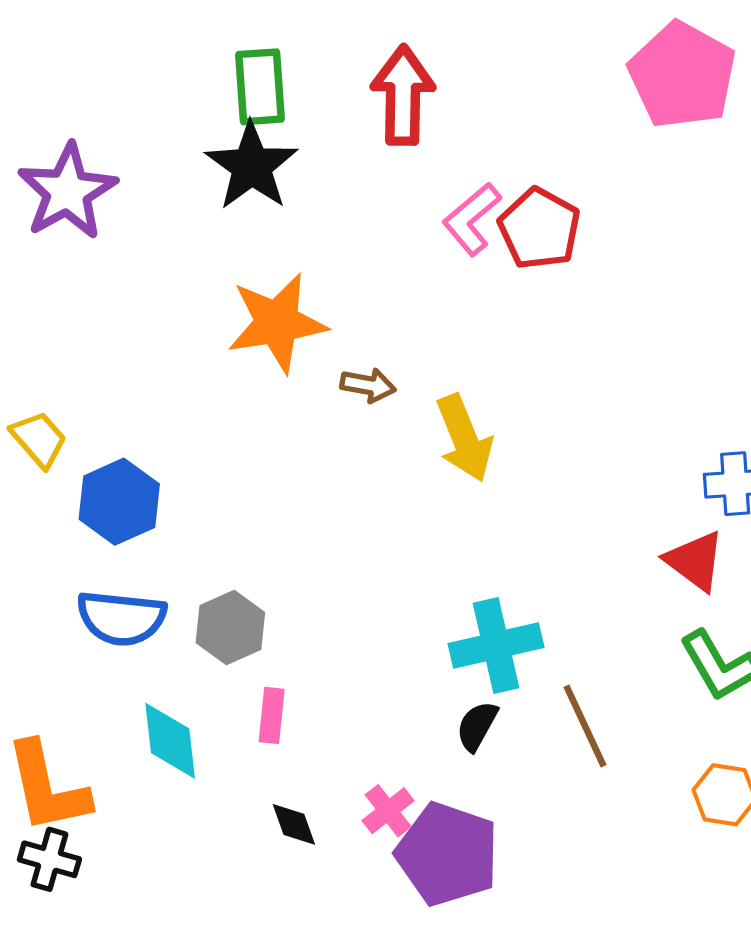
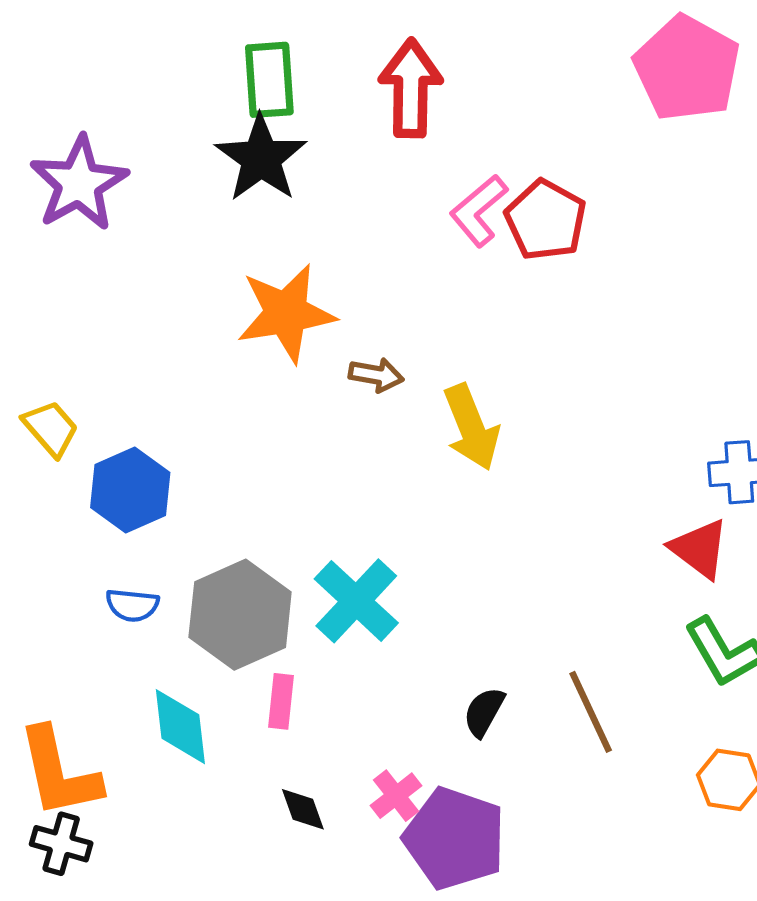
blue semicircle: (121, 618) -> (132, 605), size x0.6
gray hexagon: (230, 628) -> (240, 615), size x1.5
cyan cross: (496, 646) -> (356, 601), moved, turned -34

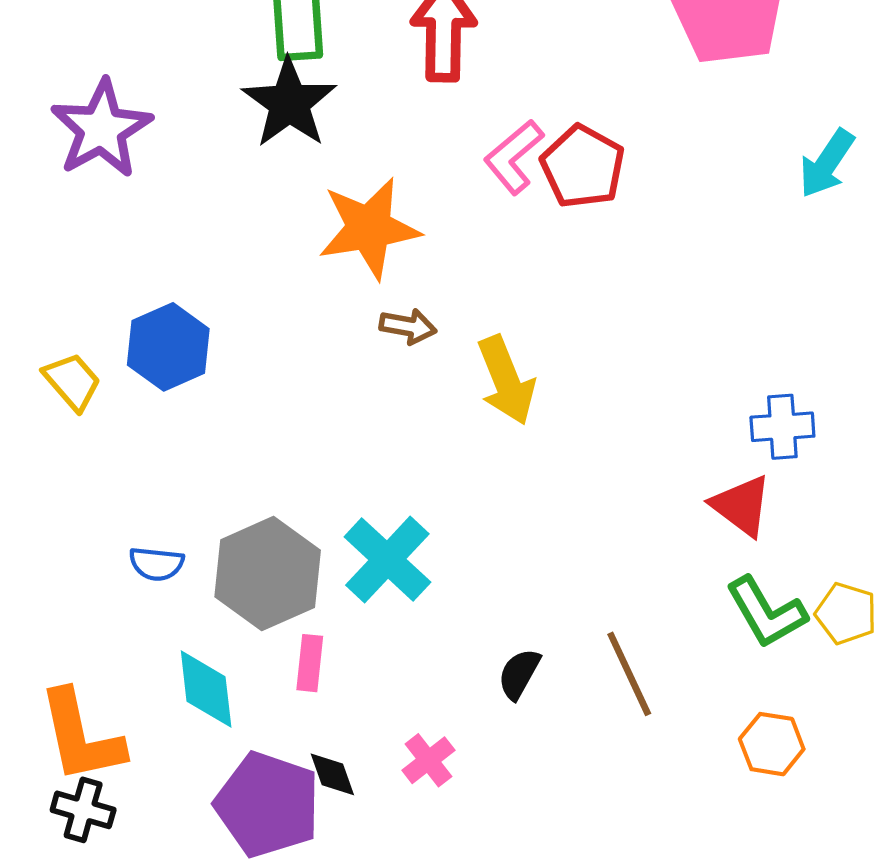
orange star: (286, 313) -> (369, 228), moved
blue hexagon: (130, 490) -> (168, 347), moved
purple pentagon: (455, 839) -> (268, 804), moved

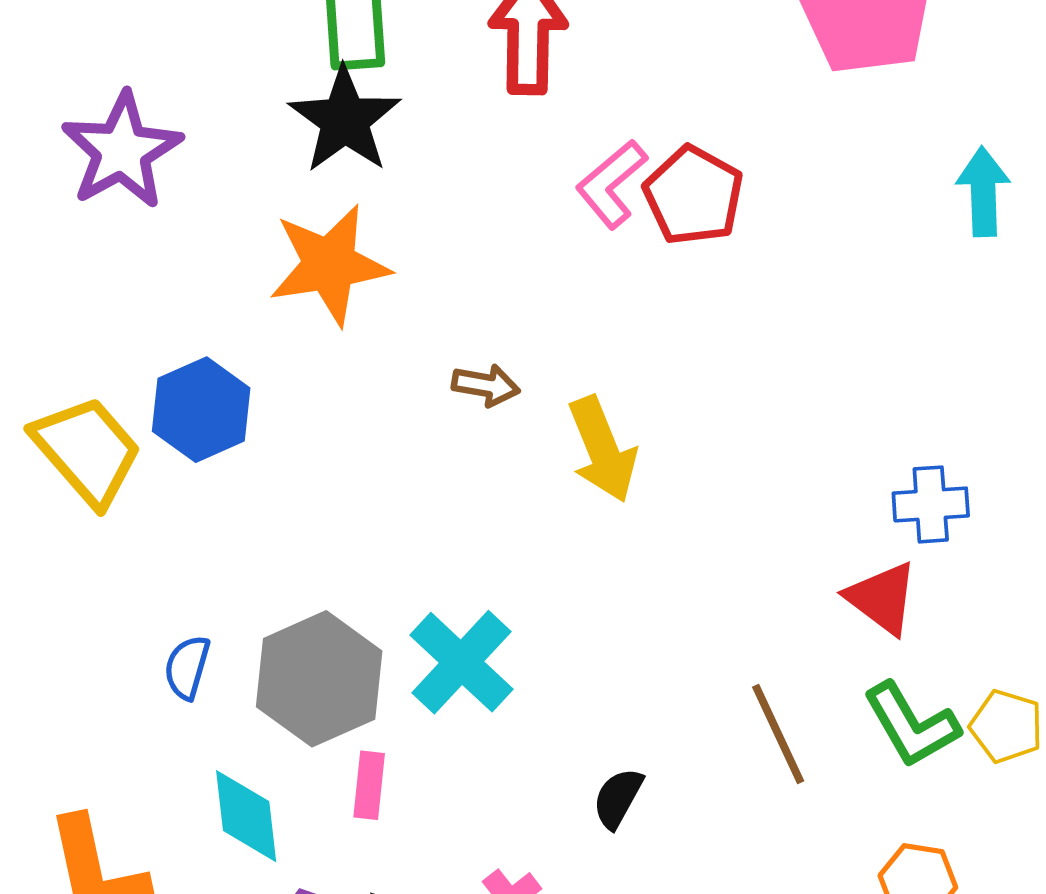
cyan arrow: (827, 163) -> (983, 192), turned 144
orange star: (369, 228) -> (329, 265), moved
yellow trapezoid: (72, 381) -> (87, 451), size x1.6
blue semicircle: (156, 564) -> (187, 667), turned 100
brown line: (629, 674) -> (778, 734), moved

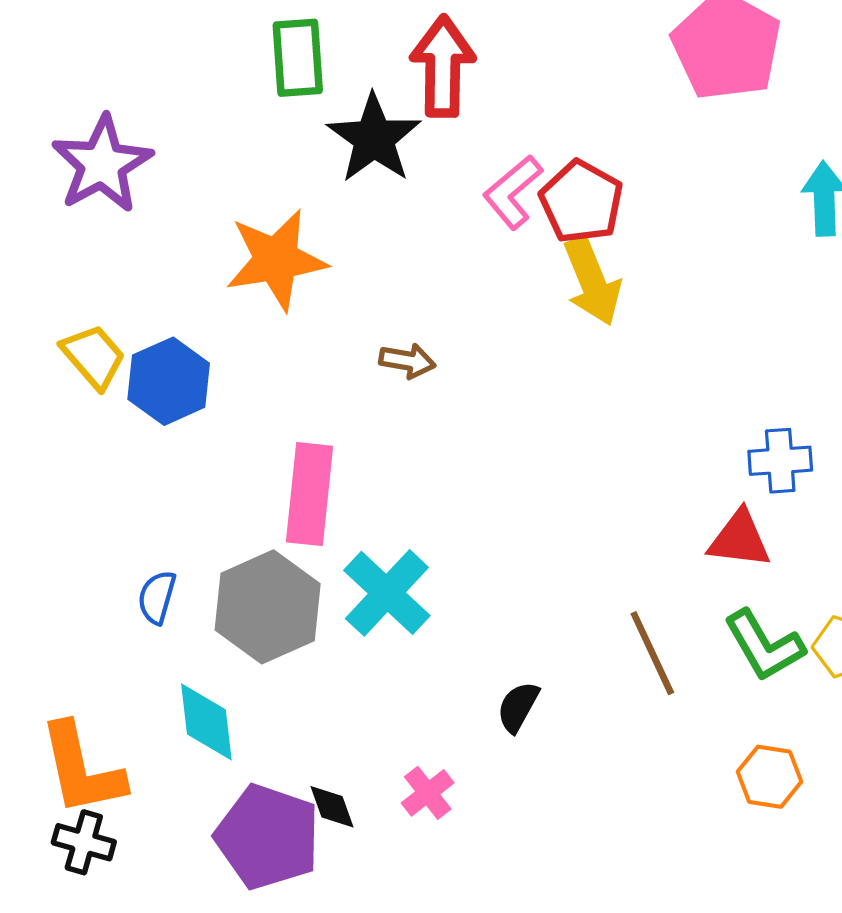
black star: (345, 120) -> (374, 138), moved
yellow arrow: (602, 449) -> (592, 281), moved
yellow trapezoid: (87, 451) -> (93, 356), moved, size x0.7
red triangle: (882, 598) -> (739, 539), turned -30
pink rectangle: (369, 785) -> (310, 494), moved, size x1.8

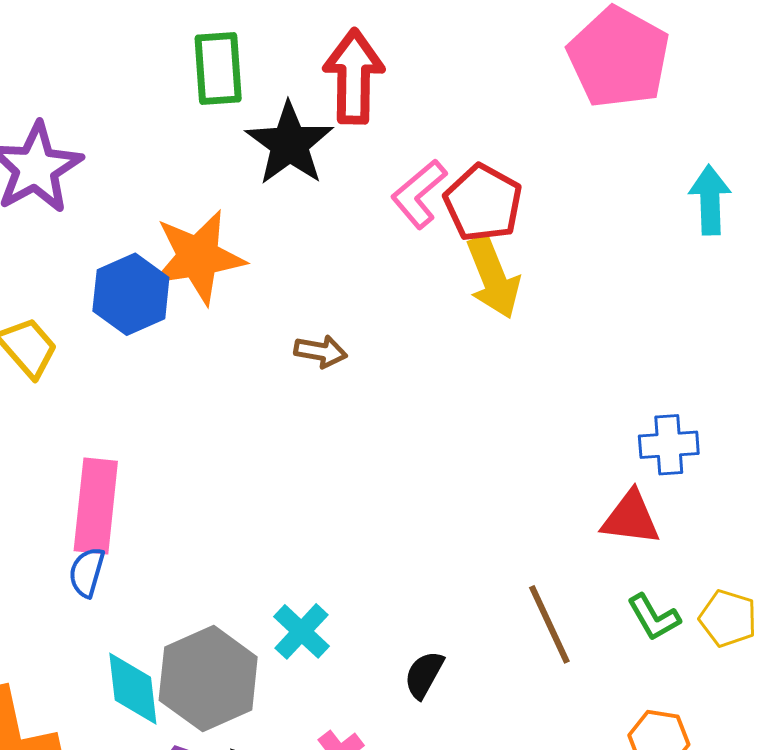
blue hexagon: (169, 381) -> (131, 294), moved
pink rectangle: (310, 494) -> (96, 506), moved
cyan cross: (387, 593) -> (302, 631), moved, size x0.7
gray hexagon: (268, 607) -> (208, 679), moved
green L-shape: (764, 646) -> (654, 617), size x0.7

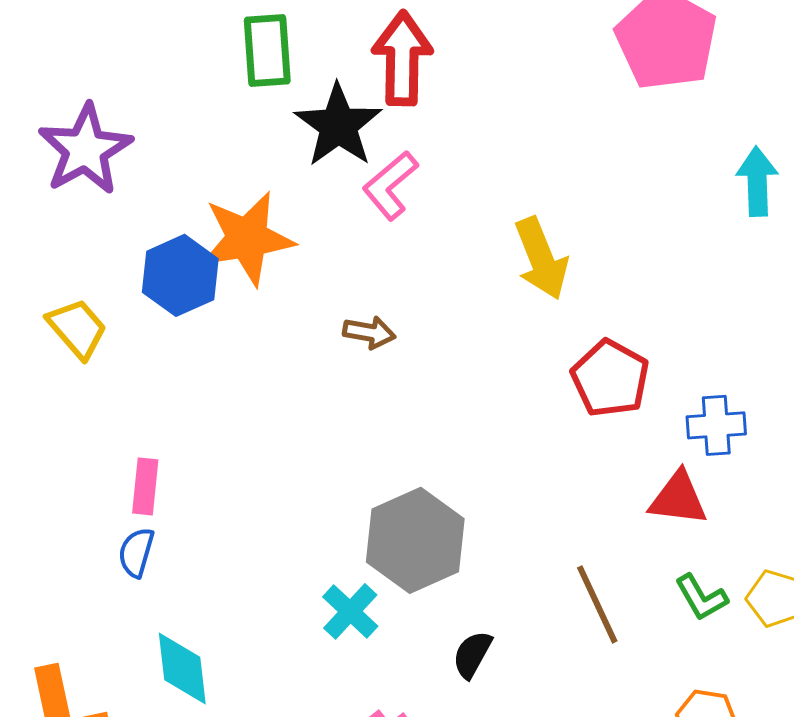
pink L-shape: (419, 194) -> (390, 185), moved
red pentagon: (483, 203) -> (610, 378), moved
pink rectangle: (96, 506) -> (145, 486), size x0.6
gray hexagon: (208, 679) -> (415, 540), moved

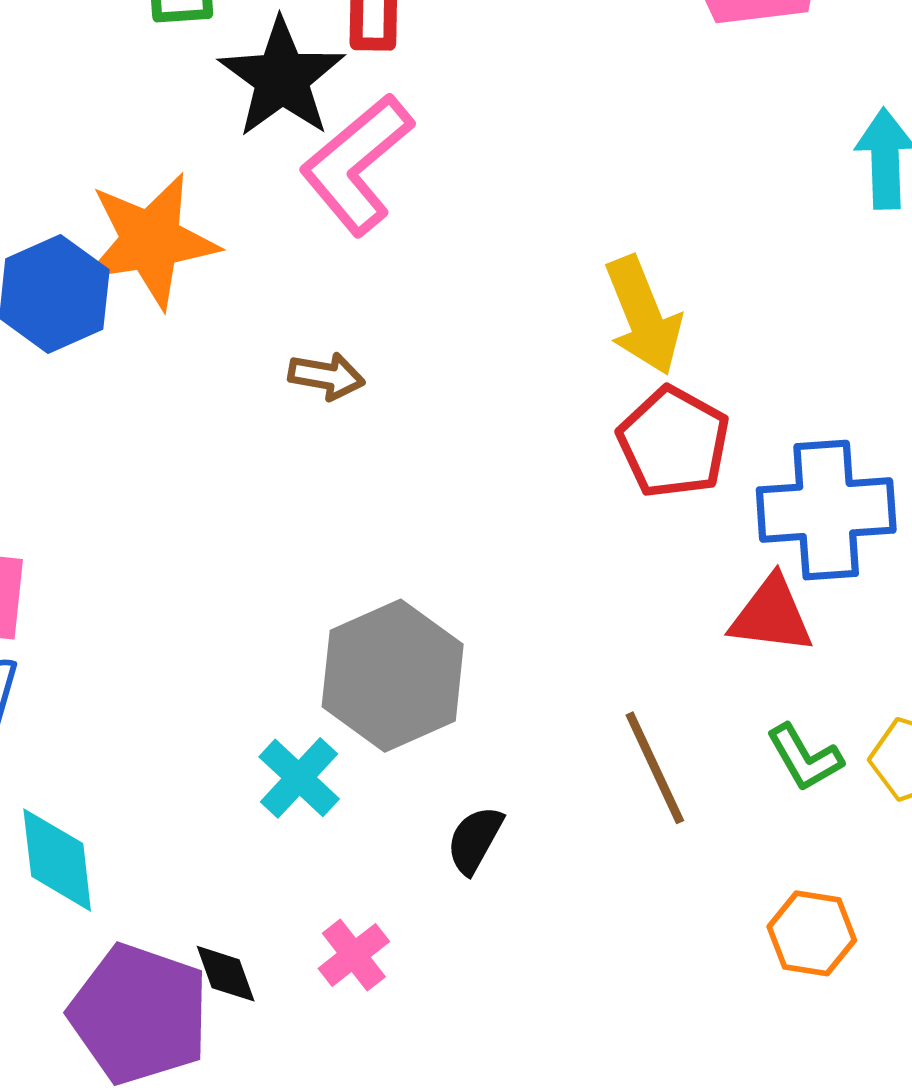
pink L-shape: (390, 185) -> (357, 164), size x1.4
yellow arrow: (541, 258) -> (643, 316), moved
blue cross: (716, 425) -> (826, 510), size x1.6

